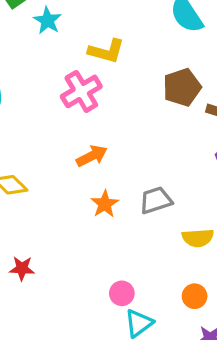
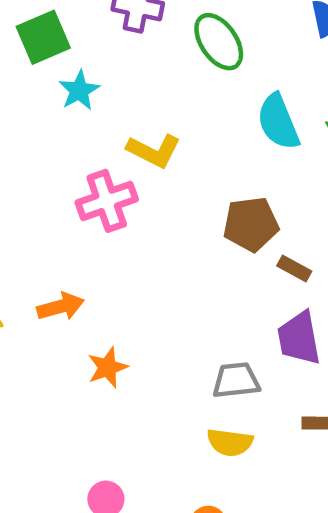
orange arrow: (92, 156) -> (61, 307), moved
gray trapezoid: (156, 200) -> (236, 380), moved

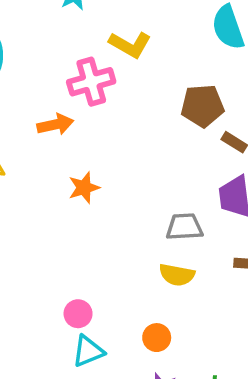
orange arrow: (61, 307) -> (55, 124), moved
orange star: (107, 367) -> (84, 188), moved

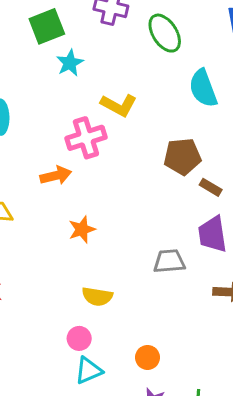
yellow semicircle: (177, 275) -> (97, 296), moved

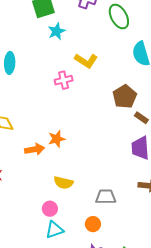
pink cross: (86, 138) -> (64, 80), size x0.7
brown pentagon: (182, 156) -> (125, 97), turned -30
orange arrow: (56, 175) -> (35, 149), moved
gray trapezoid: (169, 261) -> (106, 197), moved

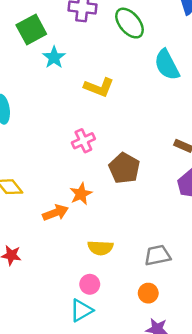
pink cross: (64, 80) -> (83, 141), moved
brown pentagon: (125, 97) -> (124, 168), moved
cyan triangle: (54, 230) -> (81, 310), moved

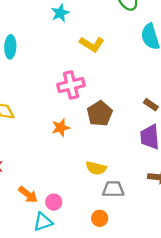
pink cross: (83, 141) -> (71, 85), size x1.4
orange arrow: (55, 213) -> (28, 195), moved, turned 48
yellow semicircle: (100, 248) -> (96, 168), moved

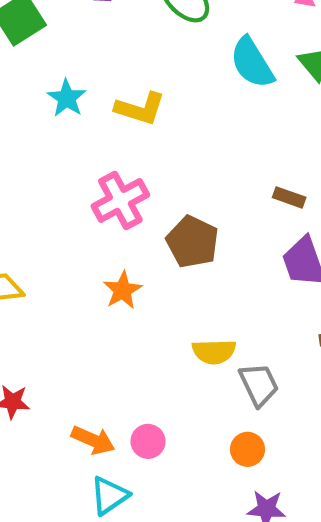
cyan star: (60, 13) -> (67, 98), moved
gray trapezoid: (113, 189) -> (259, 385), turned 80
cyan triangle: (43, 222) -> (109, 496), moved

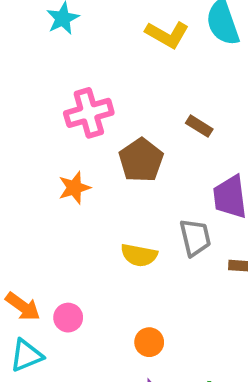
yellow L-shape: (140, 109) -> (167, 35), moved
brown rectangle: (289, 197) -> (199, 126), moved
gray trapezoid: (259, 385) -> (195, 238), moved

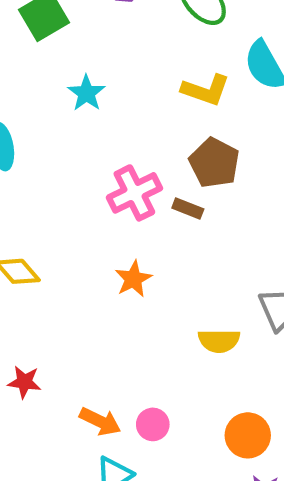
brown rectangle: (199, 126) -> (188, 209), moved
brown pentagon: (141, 160) -> (214, 163), moved
orange circle: (149, 342) -> (248, 435), size x1.4

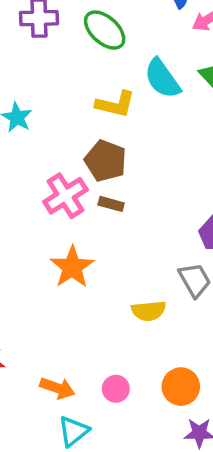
brown pentagon: (214, 163) -> (106, 161), moved
orange star: (133, 279) -> (72, 267), size x1.4
pink circle: (153, 424) -> (116, 389), moved

